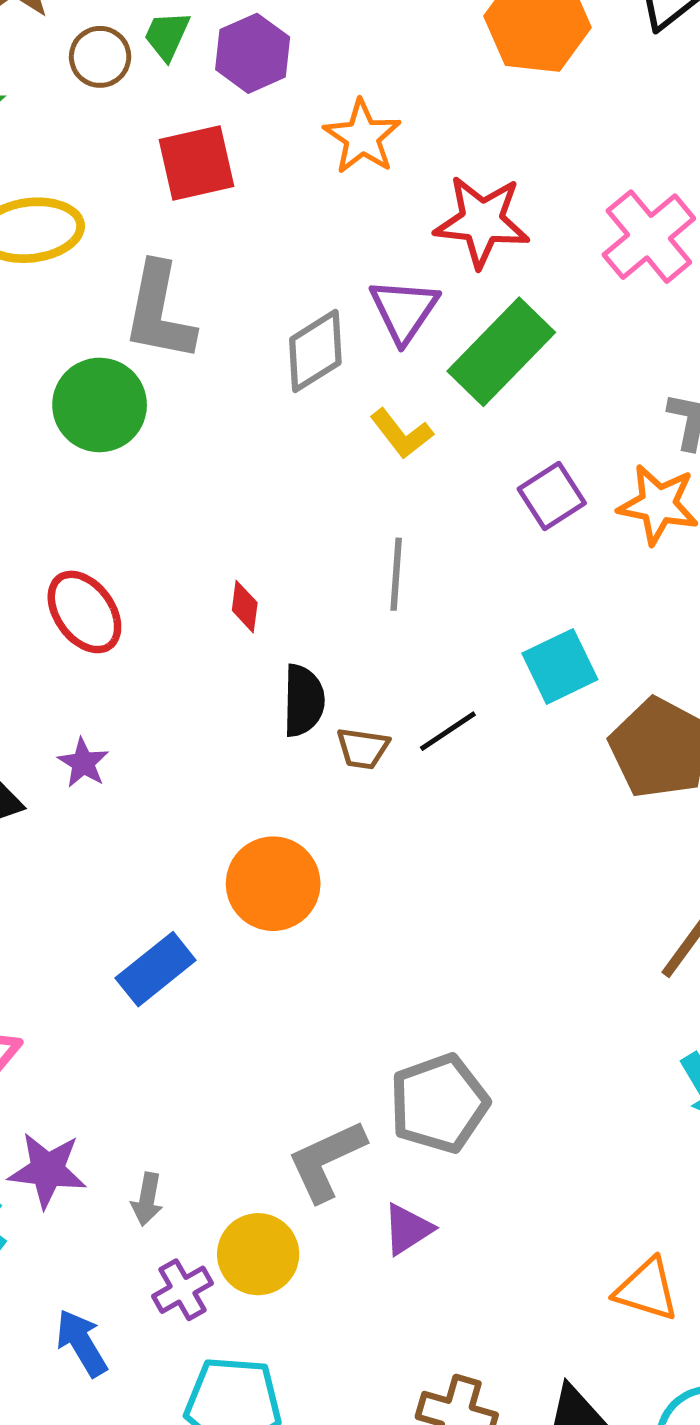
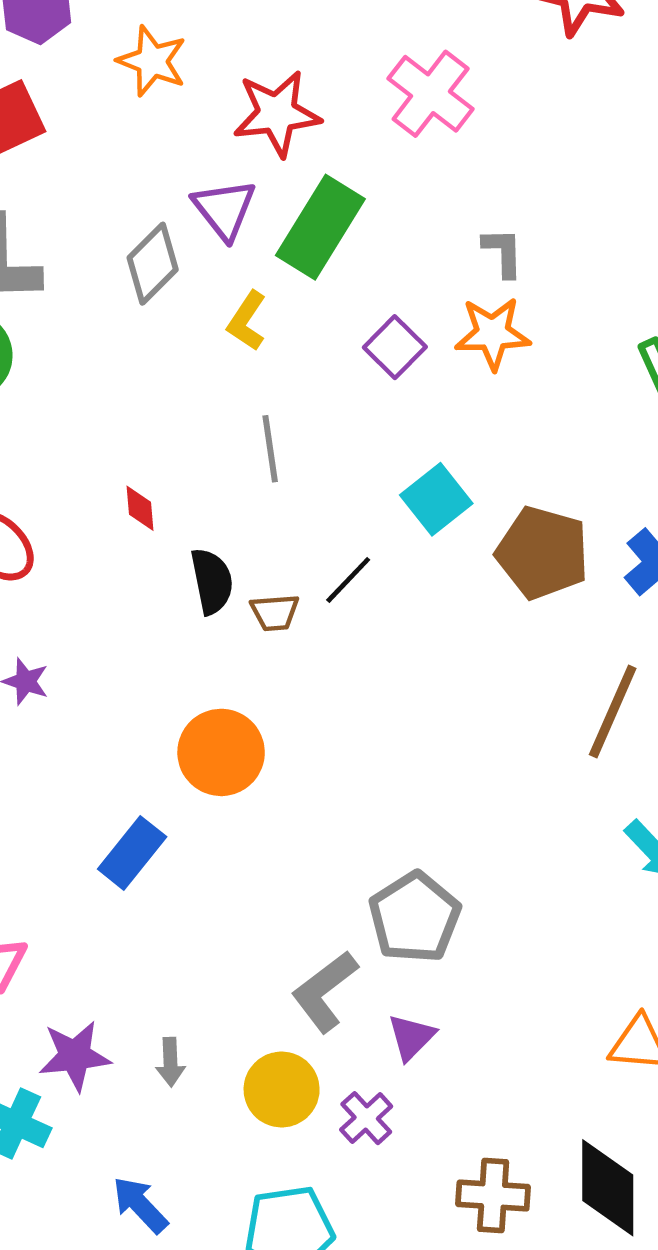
yellow L-shape: (401, 434) -> (247, 321), turned 84
purple cross: (183, 1290) -> (366, 1118), moved

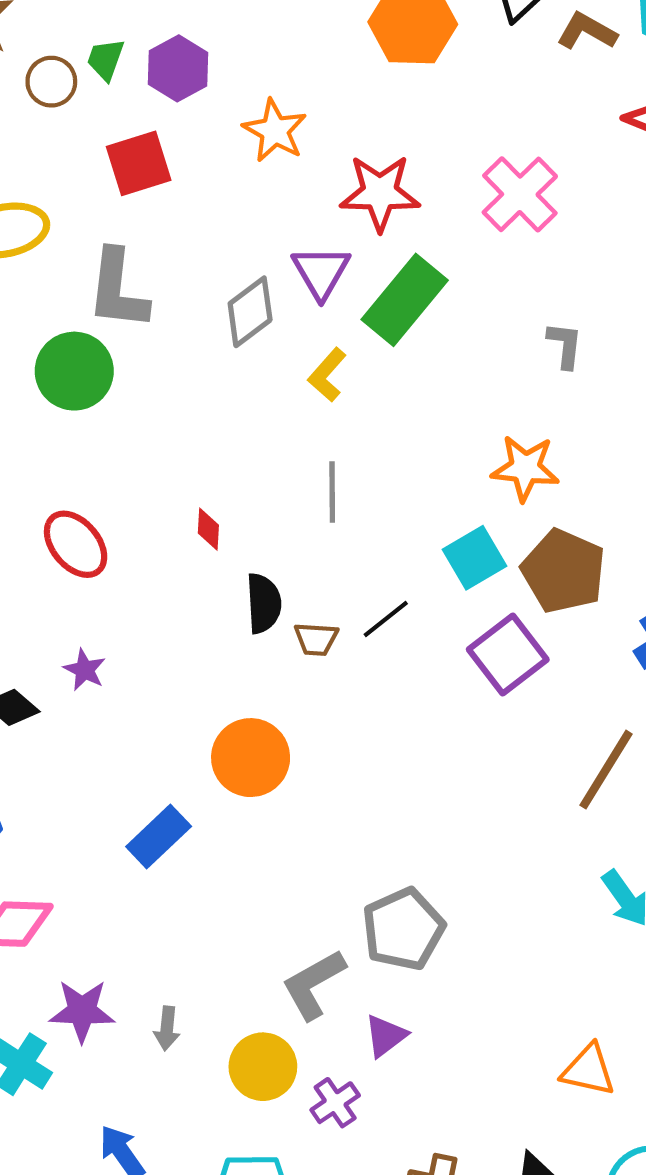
orange star: (493, 333) -> (525, 468), moved
purple square: (395, 347) -> (508, 655), moved, size x1.4
brown pentagon: (543, 553) -> (564, 571), moved

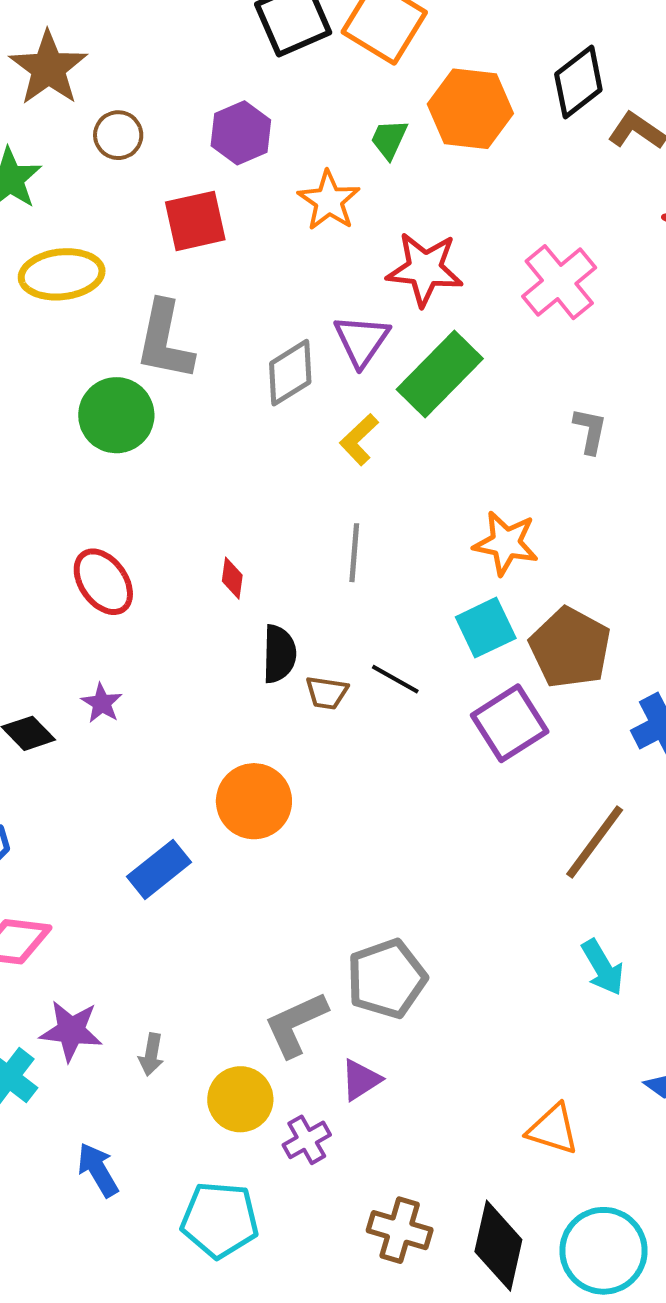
green trapezoid: (105, 59) -> (389, 139), moved
orange star: (525, 468) -> (506, 543), moved
black line: (386, 619) -> (395, 679), turned 63

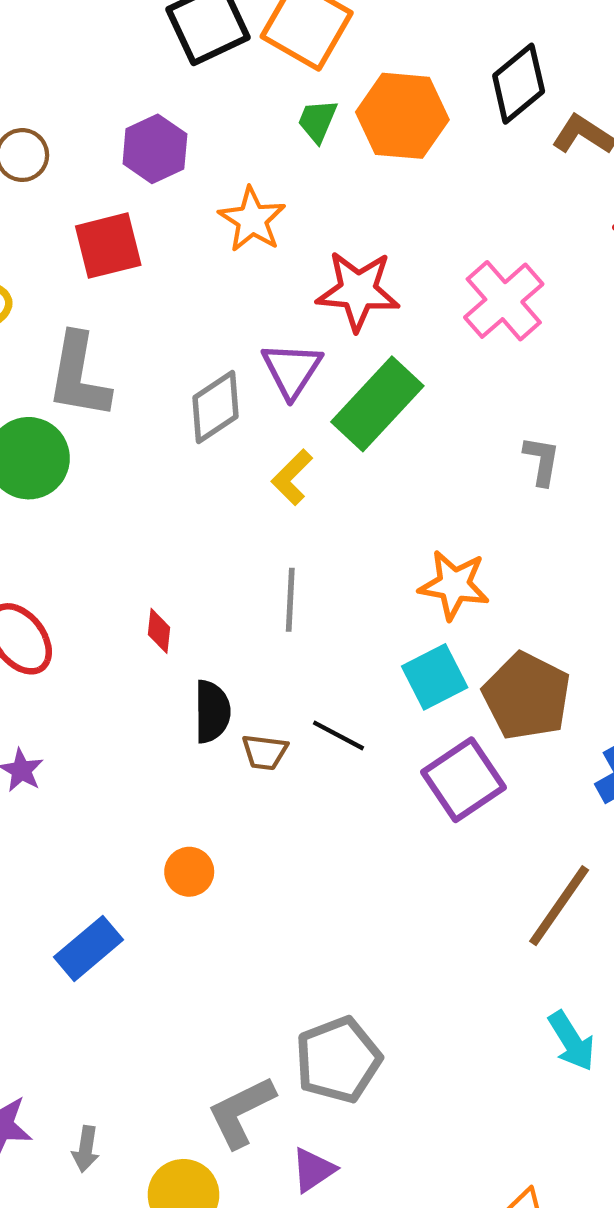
green trapezoid: (389, 139) -> (317, 121), moved
orange circle: (254, 801) -> (189, 872), size x0.6

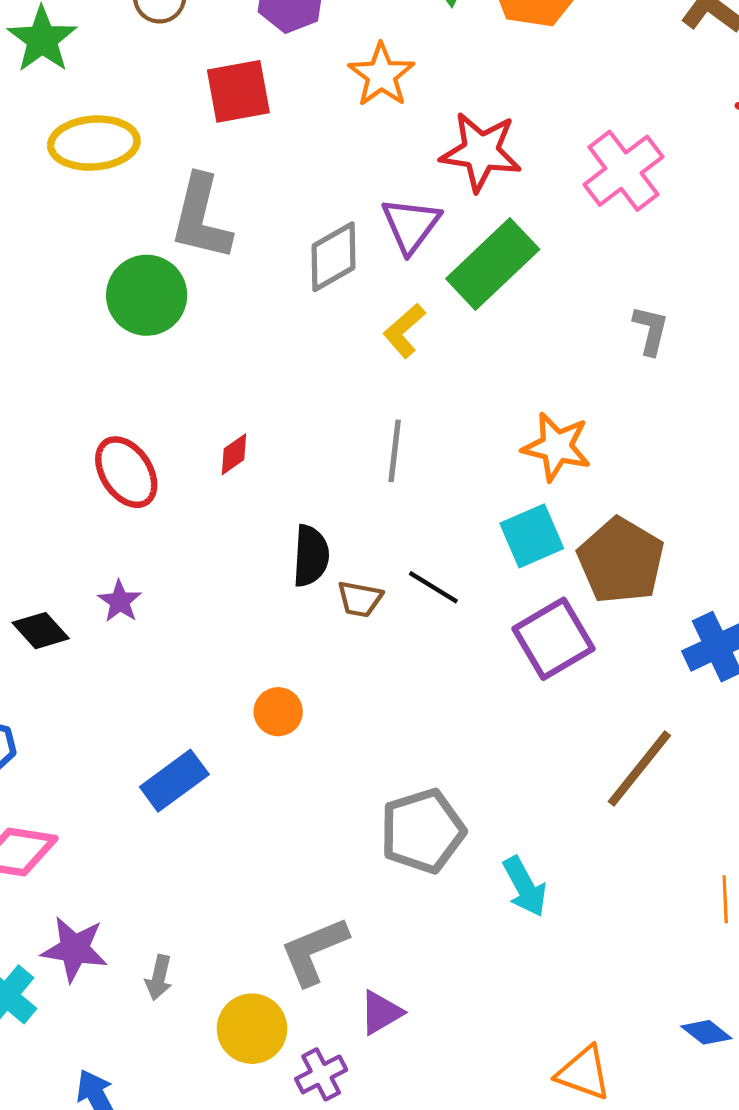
red diamond: (159, 631) -> (234, 454), moved, turned 45
cyan arrow: (572, 1041) -> (525, 887), moved
gray pentagon: (338, 1060) -> (422, 831), moved

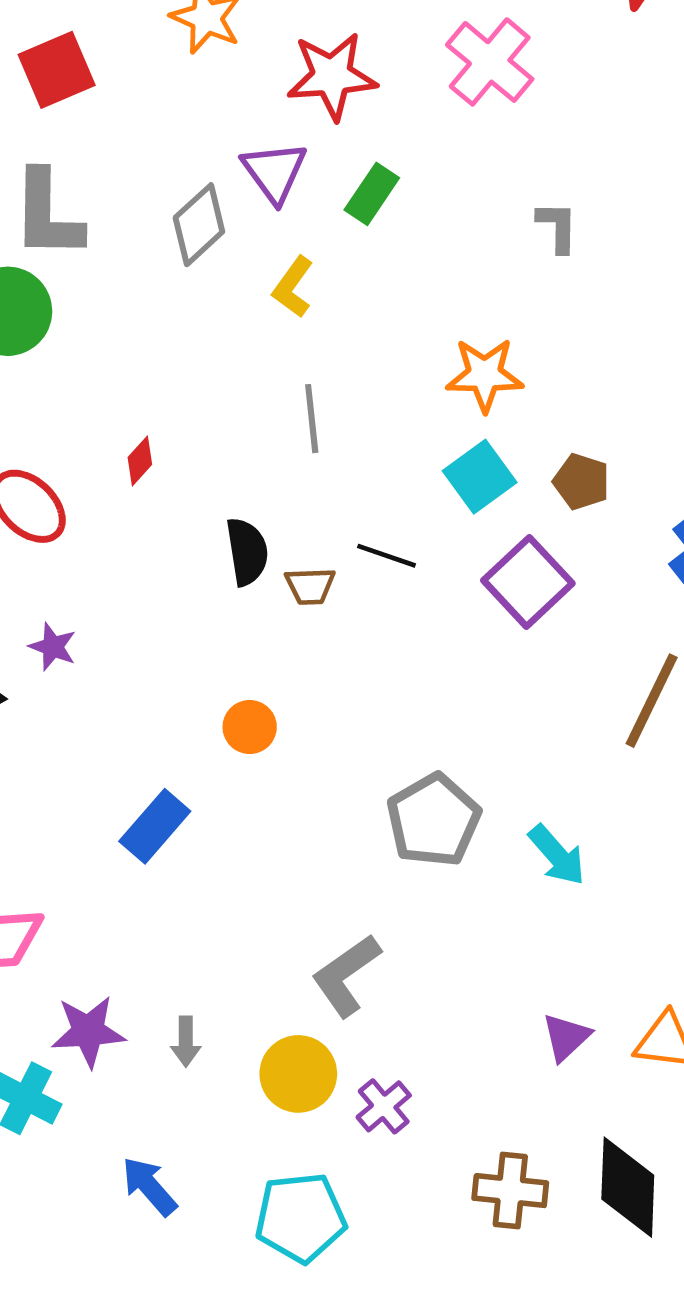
green rectangle: (493, 264) -> (372, 194), size x0.6
brown pentagon: (621, 561) -> (581, 482), size x0.6
purple triangle: (381, 1013) -> (566, 1037), moved

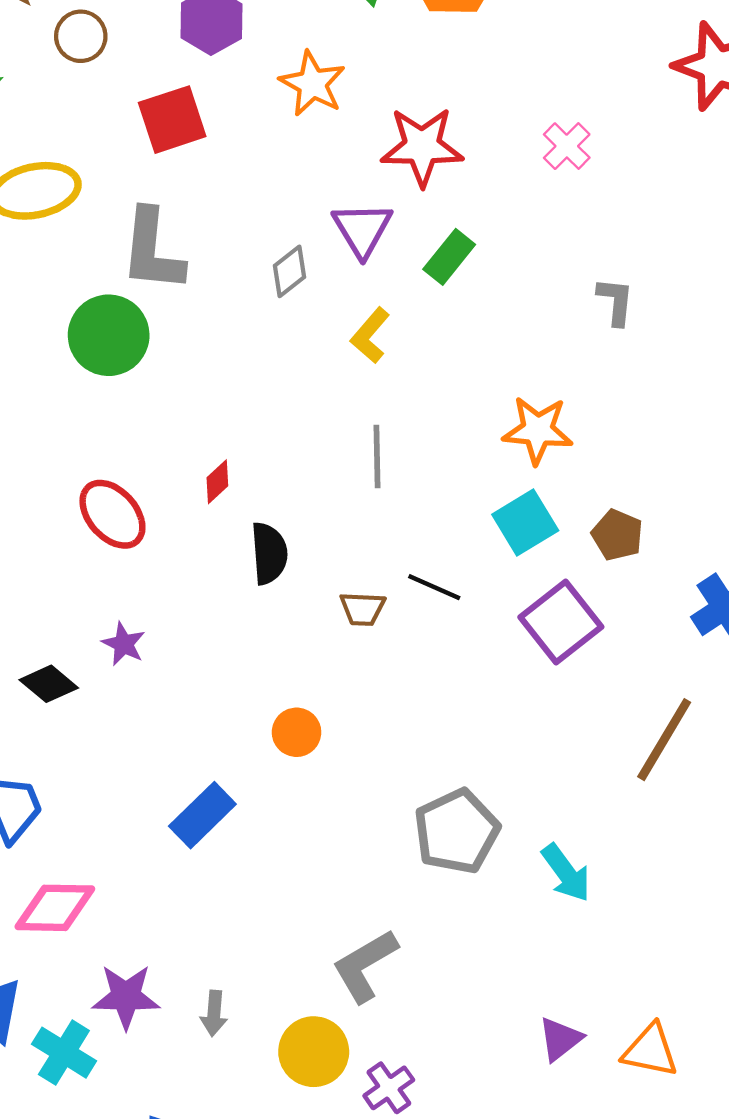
pink cross: (490, 62) -> (567, 146), size x0.6
gray diamond: (199, 225) -> (290, 271), size x0.7
black semicircle: (247, 552) -> (269, 553), moved

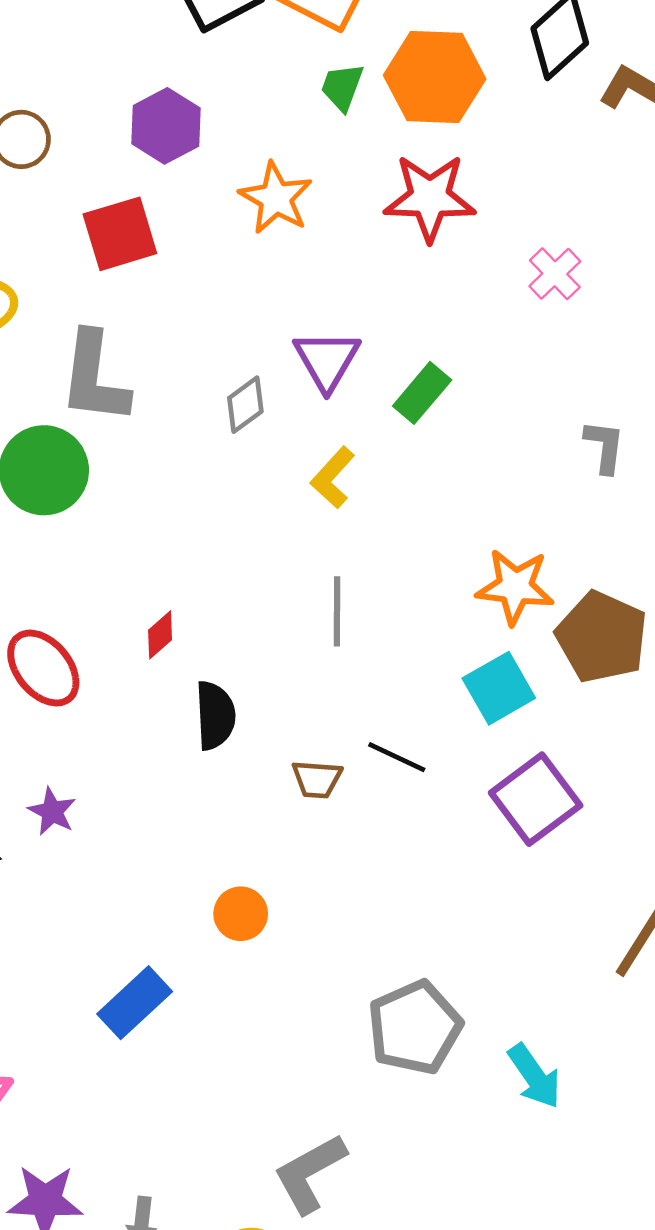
red star: (422, 147) -> (430, 198), moved
brown pentagon: (617, 535) -> (602, 637), moved, size x1.6

